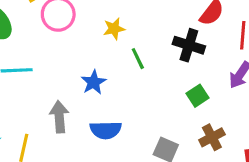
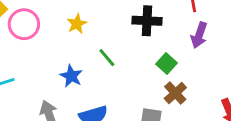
green line: (138, 59) -> (107, 58), moved
brown cross: (212, 137) -> (175, 93), moved

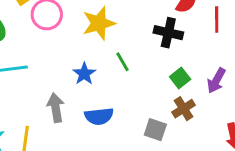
yellow star: (77, 24) -> (99, 23), size x1.6
purple arrow: (199, 35) -> (216, 81), moved

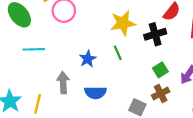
yellow star: (99, 23) -> (123, 23), moved
black cross: (168, 33) -> (155, 34), turned -35

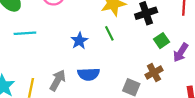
green square: (160, 70) -> (161, 41), moved
gray arrow: (63, 83) -> (58, 80), moved, turned 35

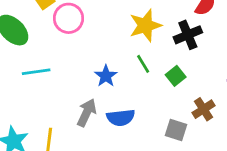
green square: (161, 41) -> (176, 76), moved
gray arrow: (58, 80) -> (87, 113), moved

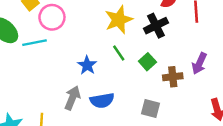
cyan line: (36, 72) -> (34, 43), moved
brown cross: (203, 109) -> (173, 77), moved, turned 30

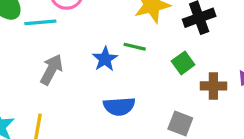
green line: (119, 53) -> (135, 47), moved, turned -49
gray arrow: (72, 98) -> (51, 70), moved

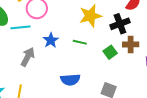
blue star: (105, 59) -> (51, 40), moved
brown cross: (213, 86) -> (131, 44), moved

